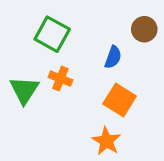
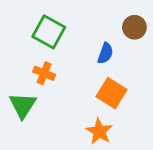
orange cross: (60, 79) -> (44, 73), moved
green triangle: (24, 90) -> (23, 105), moved

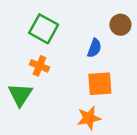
orange square: (111, 93) -> (100, 84), turned -36
orange star: (99, 131) -> (89, 118), turned 30

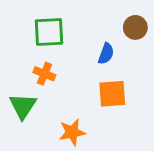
green square: (44, 29) -> (49, 32), turned -32
orange star: (89, 118) -> (72, 132), moved

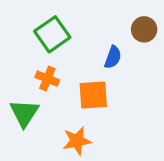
green square: (49, 32) -> (52, 34), turned -32
orange square: (112, 94) -> (93, 95), moved

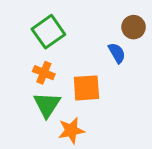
blue semicircle: (113, 57) -> (117, 53), moved, turned -50
green triangle: (24, 113) -> (47, 105), moved

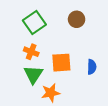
brown circle: (134, 27) -> (77, 19), moved
blue semicircle: (117, 53) -> (92, 67), moved, turned 32

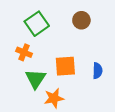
orange cross: (31, 52) -> (24, 52), moved

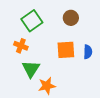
orange square: (65, 66) -> (66, 50), moved
blue semicircle: (97, 71) -> (88, 52), moved

